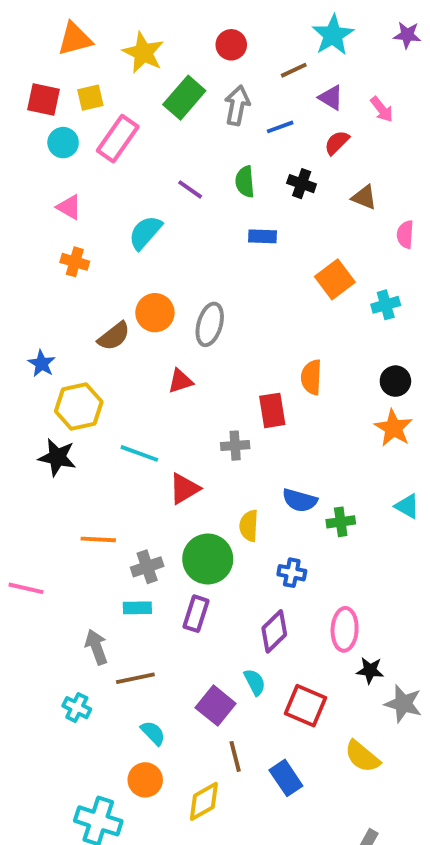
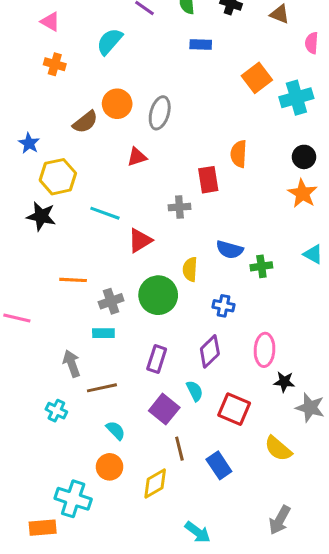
cyan cross: (386, 305) -> (296, 98), size x1.5
purple rectangle: (196, 614) -> (157, 359), moved

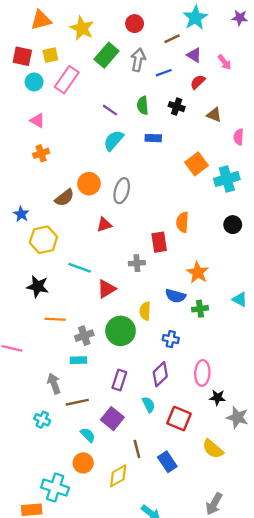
cyan semicircle: (110, 41) -> (114, 140), moved
orange cross: (55, 64) -> (41, 153), turned -35
orange star: (302, 193) -> (198, 272), moved
black star: (41, 216) -> (38, 287), moved
purple square: (164, 409) -> (112, 419), moved

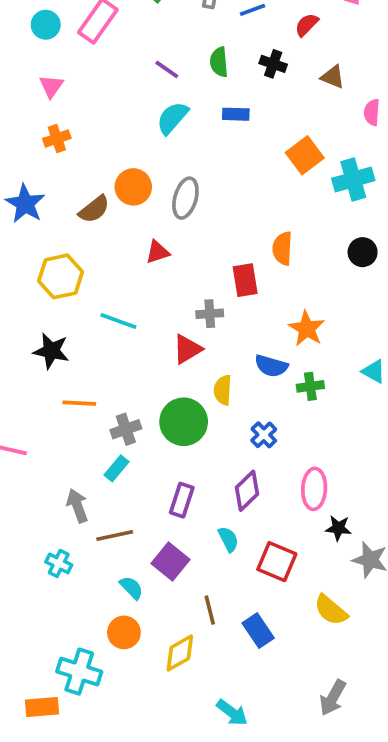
pink triangle: (38, 121) -> (51, 86), turned 35
blue star: (21, 214) -> (25, 204), moved, size x1.5
red triangle: (107, 289) -> (187, 349), moved
blue cross: (171, 339) -> (264, 435), turned 35
cyan rectangle: (78, 360) -> (117, 468), turned -49

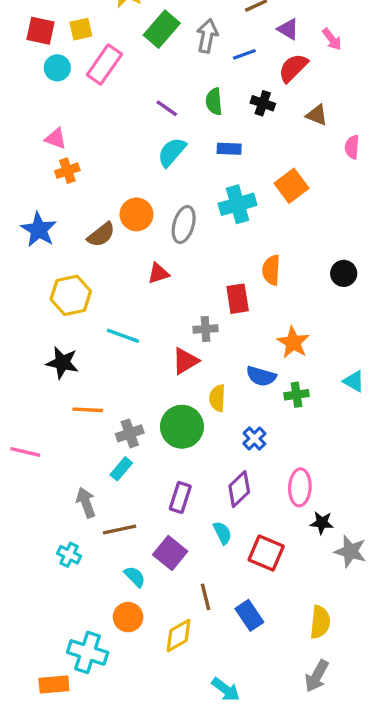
red semicircle: (307, 25) -> (293, 68), size x1.4
pink triangle: (51, 86) -> (56, 139), moved, turned -45
cyan cross: (353, 179) -> (238, 204), moved
yellow semicircle: (331, 610) -> (320, 622), moved, turned -124

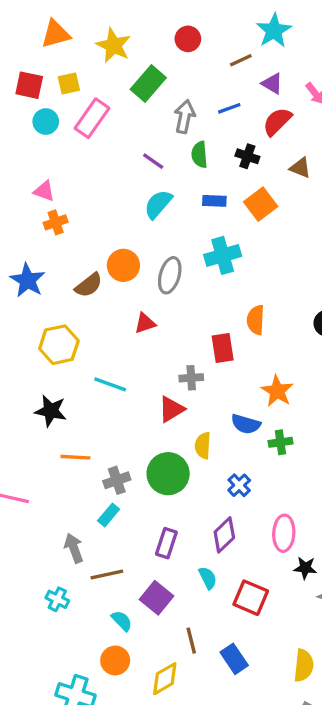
gray arrow: (207, 36) -> (185, 117), moved
orange square: (291, 186) -> (261, 204), moved

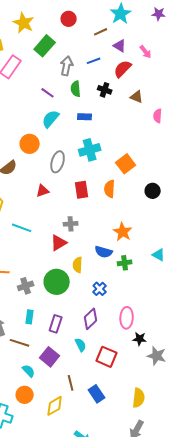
orange square: (261, 204) -> (126, 164), moved
orange circle: (123, 265) -> (30, 144), moved
red rectangle: (223, 348) -> (82, 190), moved
cyan rectangle: (109, 515) -> (30, 317), moved, turned -32
brown line: (107, 575) -> (20, 343), turned 30

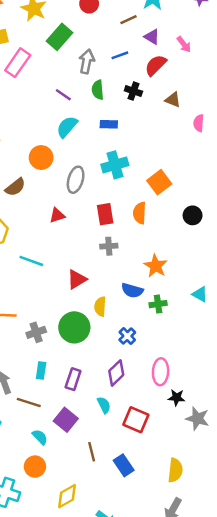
gray cross: (71, 224) -> (109, 246), moved
yellow diamond: (55, 406) -> (67, 496), moved

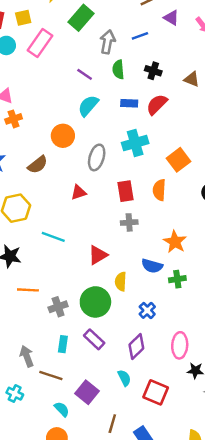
red semicircle: (156, 65) -> (157, 104), moved
purple rectangle: (73, 379) -> (94, 339), moved, turned -65
brown line: (92, 452) -> (112, 424), turned 30

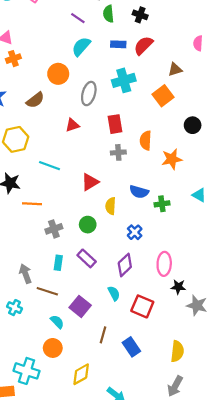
brown triangle: (192, 79) -> (175, 69), moved, turned -40
orange semicircle: (159, 190) -> (146, 140), moved
orange star: (175, 242) -> (172, 159), moved, turned 30
orange line: (28, 290) -> (32, 204), moved
green circle: (95, 302) -> (88, 225), size x0.6

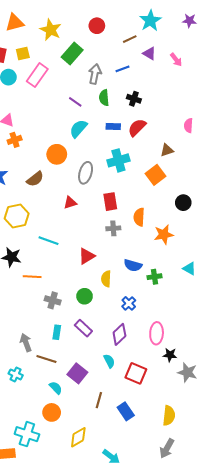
gray cross: (54, 229) -> (53, 300), turned 35

